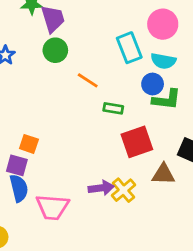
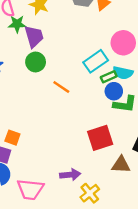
cyan rectangle: (129, 48) -> (96, 61), turned 75
green rectangle: (113, 108) -> (109, 77), moved, turned -35
yellow cross: (124, 190) -> (90, 193), moved

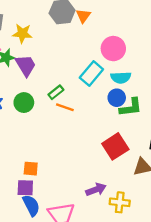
green circle: (36, 62) -> (24, 103), moved
green rectangle: (109, 77) -> (56, 92), moved
yellow cross: (90, 193) -> (120, 202), turned -30

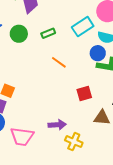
orange line: (65, 107) -> (59, 62), moved
red square: (115, 146) -> (84, 94), size x0.7

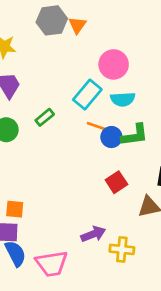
blue circle: (98, 53) -> (111, 137), moved
orange line: (59, 62) -> (97, 126), moved

